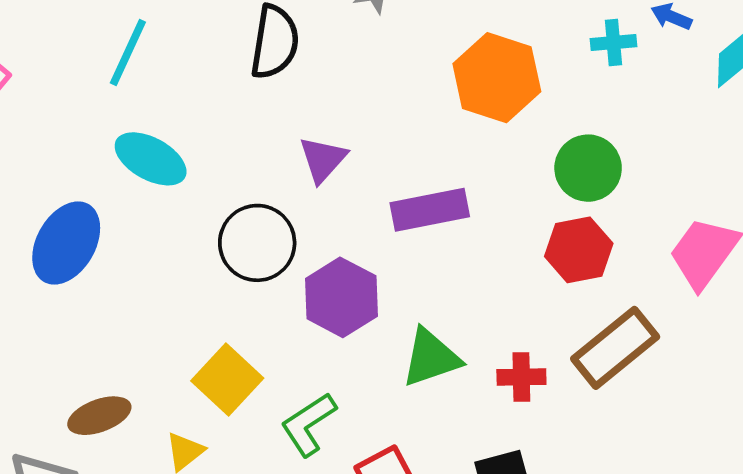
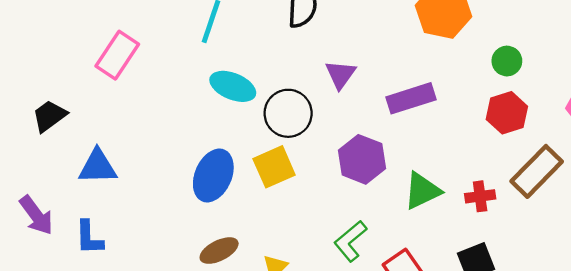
green circle: (588, 168) -> (507, 61), size x0.7
blue ellipse: (66, 243) -> (213, 176), moved
black circle: (257, 243) -> (288, 113), moved
yellow square: (227, 379) -> (274, 167), moved, turned 30

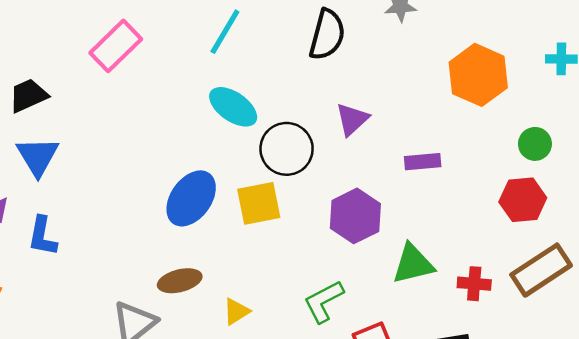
purple rectangle: (411, 98) -> (423, 162), size x0.7
blue triangle: (98, 167) -> (38, 156), moved, turned 48

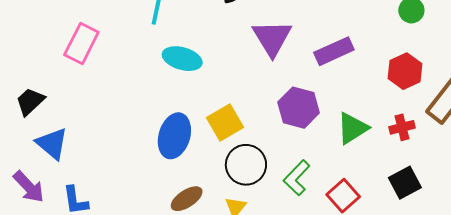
purple triangle: (352, 119) -> (272, 38), size x1.5
black circle: (287, 149) -> (246, 165), moved
purple rectangle: (423, 162) -> (334, 51), size x1.4
red hexagon: (523, 200) -> (405, 71), moved

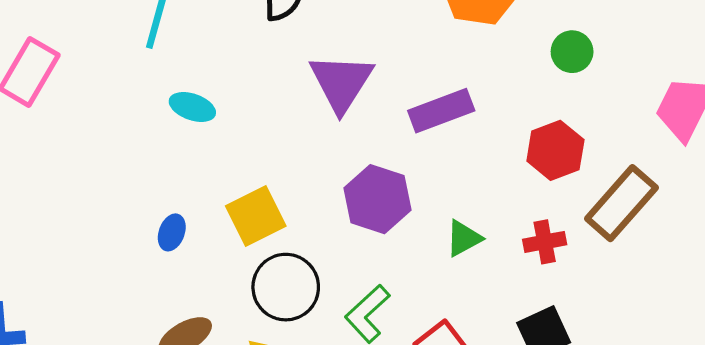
cyan ellipse: (182, 59) -> (192, 107), size x0.7
green triangle: (353, 128) -> (464, 238), size x0.7
blue ellipse: (174, 136) -> (172, 232), size x0.5

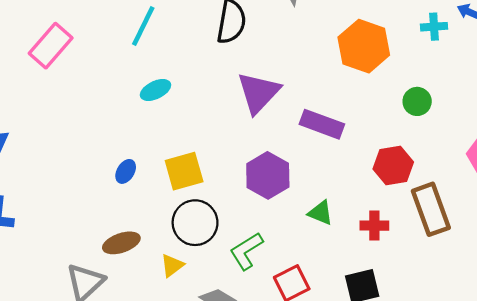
cyan ellipse: (192, 107) -> (155, 90), turned -56
purple rectangle: (441, 111) -> (322, 124), turned 30
brown rectangle: (621, 203) -> (431, 209), turned -72
green triangle: (464, 238) -> (321, 213), turned 40

